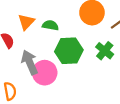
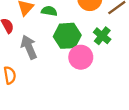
pink circle: (45, 73) -> (81, 57), moved

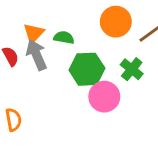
gray arrow: (29, 47) -> (36, 55), moved

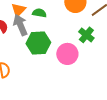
green hexagon: (87, 69) -> (38, 43), moved

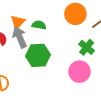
pink circle: (67, 54) -> (79, 72), moved

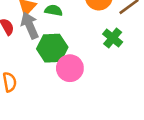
pink circle: (79, 72) -> (70, 68), moved

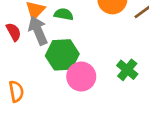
green cross: (113, 38) -> (127, 70), moved

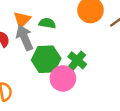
green cross: (127, 70) -> (77, 60), moved

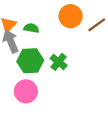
pink circle: (63, 78) -> (26, 91), moved

